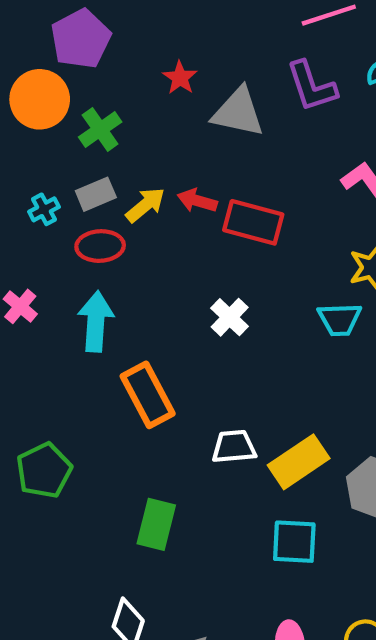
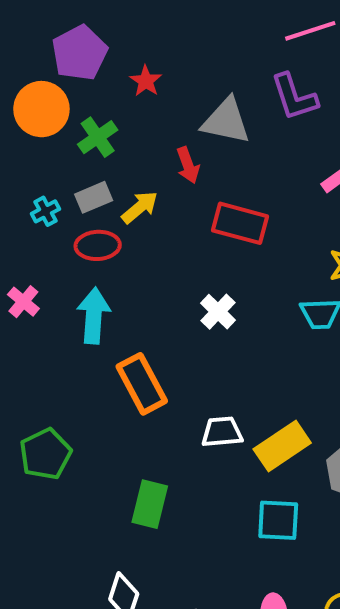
red star: (180, 78) -> (146, 81), moved
red arrow: (197, 201) -> (188, 165), moved, turned -126

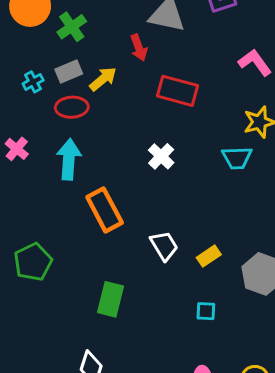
white trapezoid: (222, 432) -> (164, 246), turned 64
yellow rectangle: (282, 446) -> (209, 256), size x0.6
cyan square: (278, 520) -> (206, 311), size x0.6

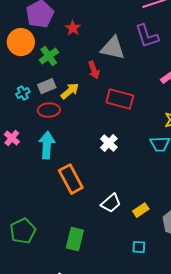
white trapezoid: (164, 246) -> (111, 203), turned 80
green pentagon: (33, 262) -> (23, 231), moved

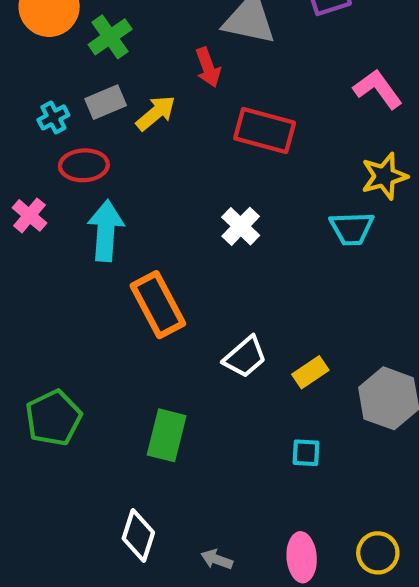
red ellipse: (49, 110) -> (84, 165), moved

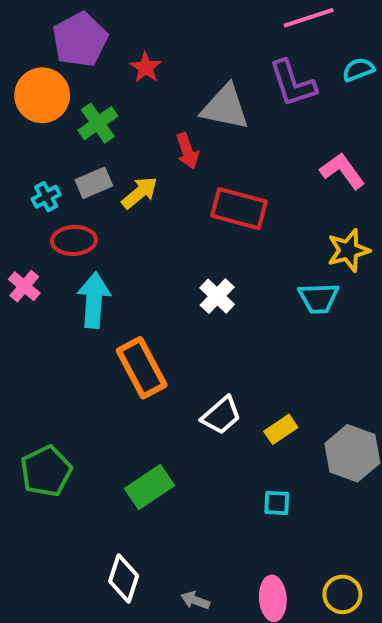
green rectangle: (167, 435) -> (150, 487), turned 42

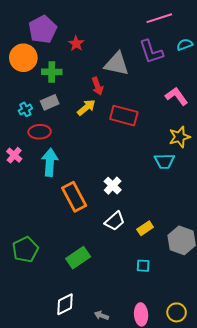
green cross: (98, 123) -> (52, 72), turned 36
yellow arrow: (140, 193) -> (86, 107), moved
white cross: (217, 296) -> (113, 186), moved
white diamond: (124, 578) -> (65, 304), turned 45

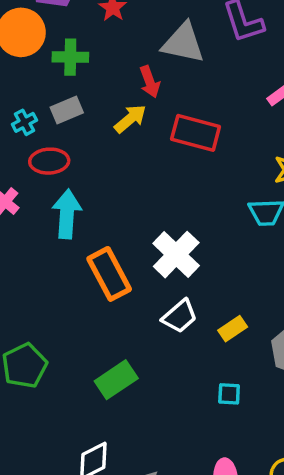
white cross: (113, 186) -> (176, 255), size x1.5

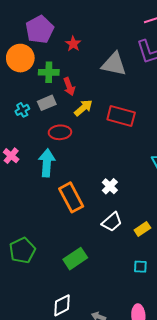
red arrow: (150, 82) -> (69, 87), moved
red ellipse: (49, 161) -> (60, 132), moved
white cross: (176, 255) -> (110, 186), size x0.6

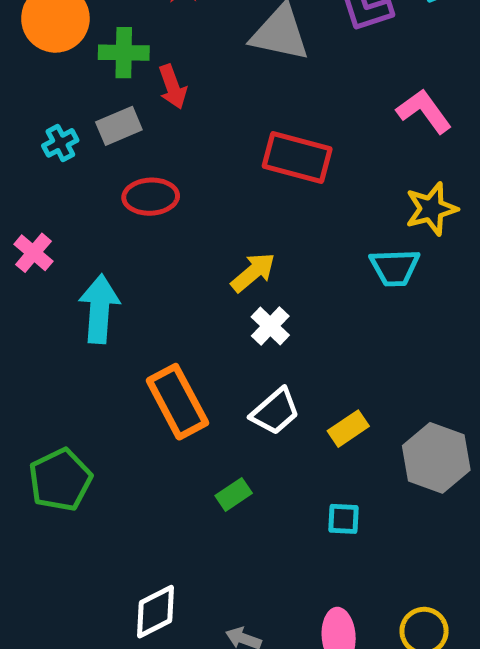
yellow arrow: (83, 108) -> (253, 272), moved
cyan arrow: (47, 163) -> (99, 309), moved
orange rectangle: (71, 197) -> (177, 402), moved
green rectangle: (75, 259) -> (234, 494), moved, size x0.6

